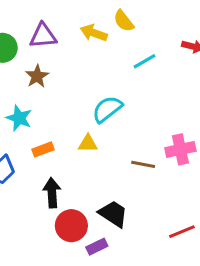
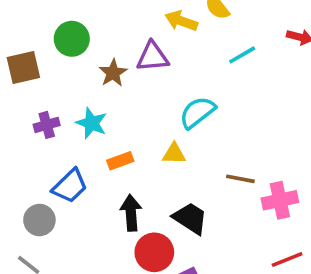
purple triangle: (43, 36) -> (153, 57), moved
pink cross: (180, 149) -> (280, 200), moved
black trapezoid: (113, 214) -> (190, 218), moved

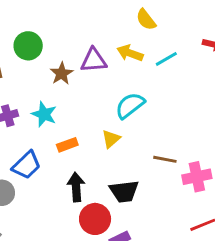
yellow arrow: (181, 21) -> (130, 53), moved
yellow triangle: (174, 154) -> (111, 139), turned -42
black trapezoid: (190, 218) -> (124, 191), turned 140

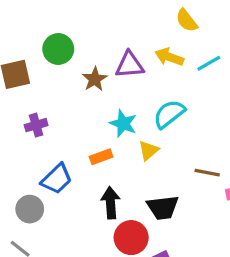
cyan star: (44, 114) -> (123, 123), moved

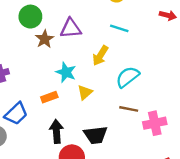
green circle: (58, 49) -> (30, 17), moved
yellow arrow: (169, 57) -> (100, 56), moved, turned -78
cyan line: (209, 63) -> (119, 28), moved, turned 48
cyan semicircle: (169, 114) -> (128, 77), moved

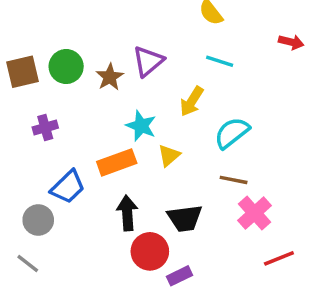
green circle: (30, 17) -> (66, 67), moved
purple triangle: (71, 28) -> (148, 61), turned -35
orange rectangle: (49, 97) -> (117, 162), size x1.5
pink cross: (155, 123) -> (254, 213), moved, turned -30

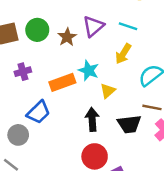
cyan line: (220, 61) -> (128, 26), moved
orange rectangle: (117, 162) -> (62, 82), moved
black arrow: (127, 213) -> (92, 119), moved
black trapezoid: (185, 218) -> (129, 124), moved

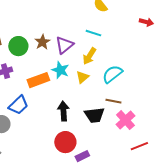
purple triangle: (93, 26) -> (64, 45), moved
green circle: (37, 30) -> (18, 46), moved
yellow triangle: (108, 91) -> (82, 77), moved

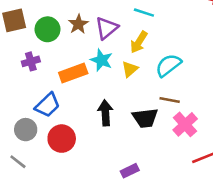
red circle: (65, 142) -> (62, 139), moved

